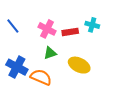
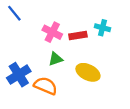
blue line: (13, 26) -> (14, 13), moved
blue cross: (17, 67) -> (19, 75), turned 30

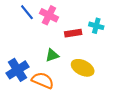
blue line: (14, 13) -> (27, 12), moved
pink cross: (52, 32) -> (49, 15), moved

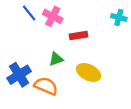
cyan cross: (96, 26) -> (119, 17), moved

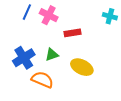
blue line: (29, 13) -> (27, 12), turned 63
blue cross: (19, 75) -> (24, 58), moved

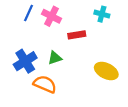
cyan cross: (110, 16) -> (102, 14), moved
yellow ellipse: (82, 67) -> (106, 71), moved

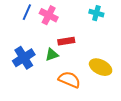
red rectangle: (77, 35) -> (66, 41), moved
orange semicircle: (45, 84) -> (69, 80), moved

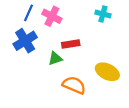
blue cross: (24, 58) -> (25, 41), moved

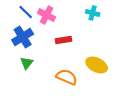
blue line: (28, 13) -> (26, 12), turned -70
green triangle: (55, 58) -> (27, 63), moved, turned -32

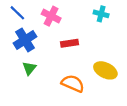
blue line: (26, 12) -> (17, 13), moved

